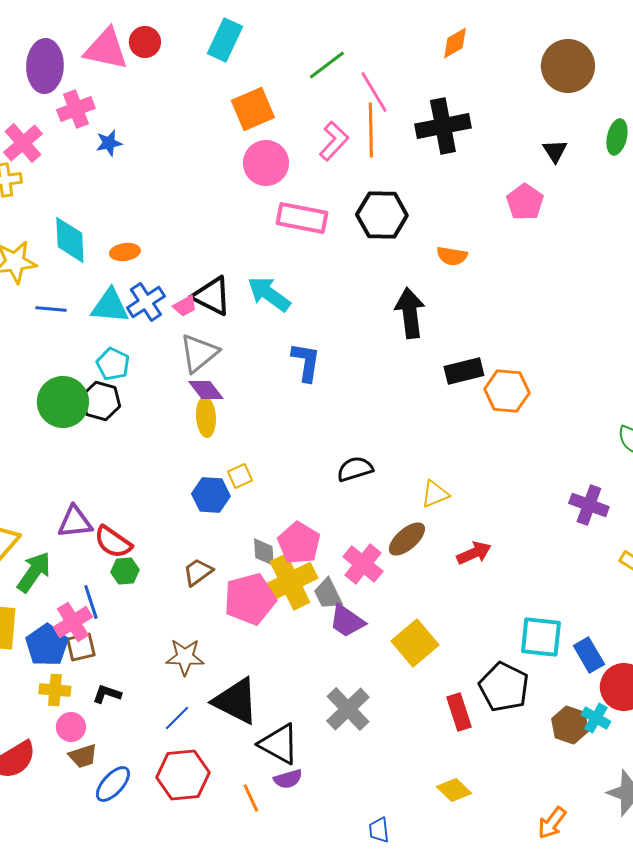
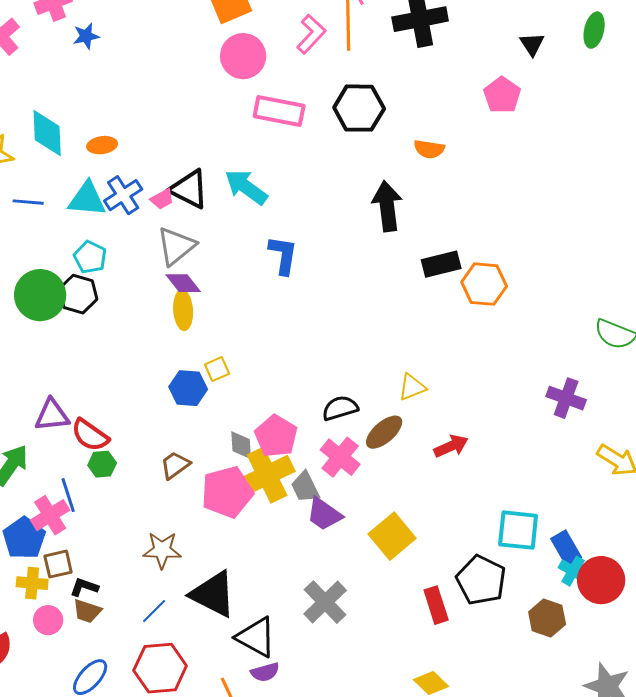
black semicircle: (355, 469) -> (340, 408), moved
brown square: (81, 647) -> (58, 564), moved
cyan cross: (596, 718) -> (573, 571), moved
brown trapezoid: (83, 756) -> (87, 611), moved, turned 36

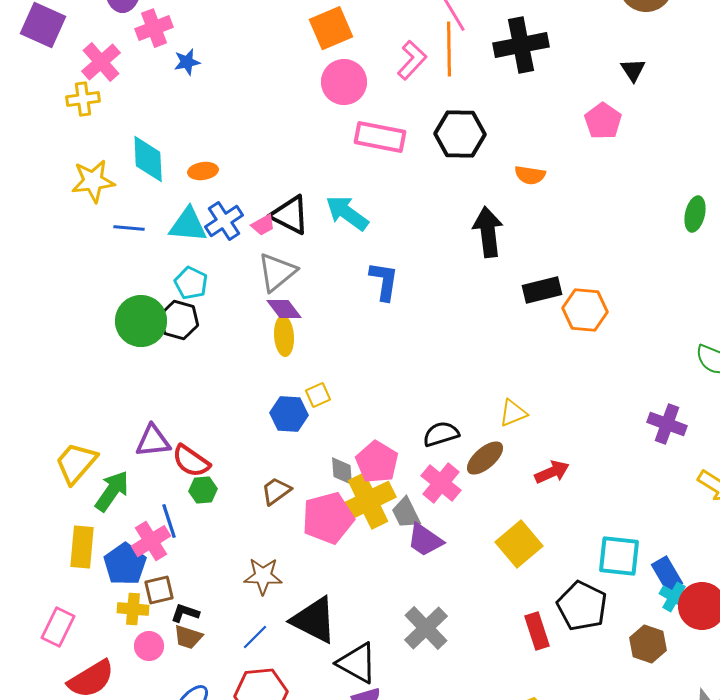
green ellipse: (594, 30) -> (695, 214), moved
yellow square: (392, 536) -> (519, 544), moved

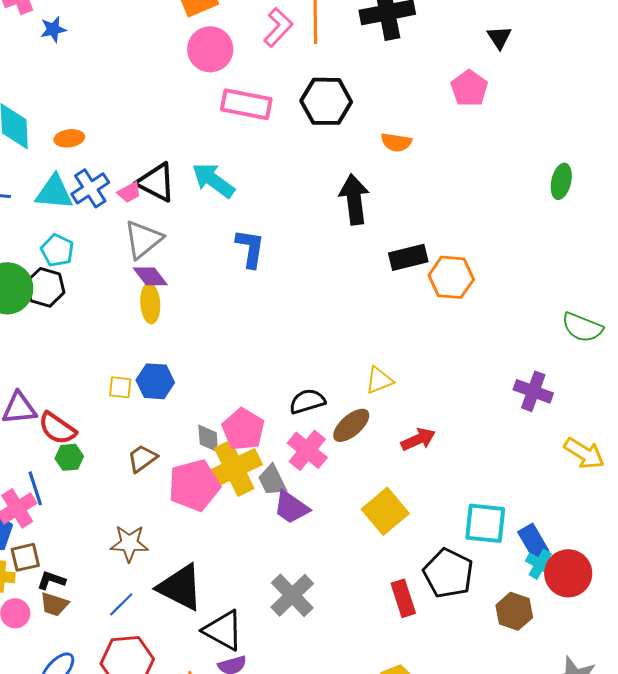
yellow square: (318, 395) -> (120, 387), moved, turned 30

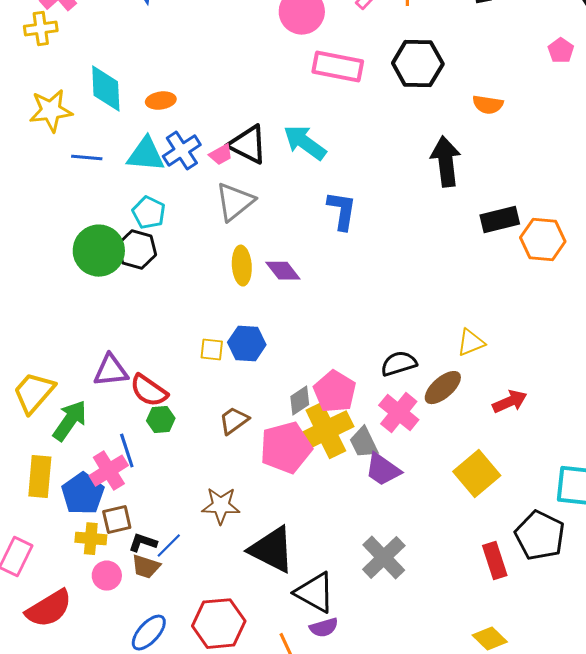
pink pentagon: (469, 88) -> (561, 51), size x0.7
purple diamond: (150, 276) -> (283, 271), moved
gray diamond: (208, 438) -> (300, 401), turned 60
blue line: (121, 604) -> (169, 546), moved

